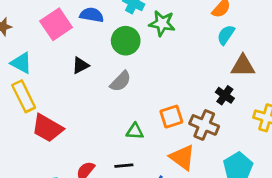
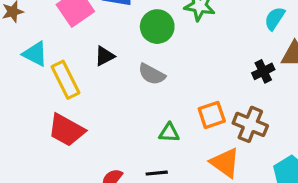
gray semicircle: (121, 81) -> (152, 74), turned 75
black cross: (225, 95) -> (263, 71), moved, turned 30
yellow rectangle: (24, 96) -> (66, 80), moved

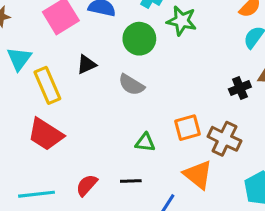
cyan triangle: (35, 54) -> (19, 59), turned 36

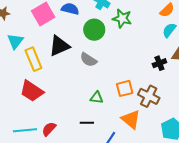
black triangle: (87, 65) -> (59, 46), size x1.6
red semicircle: (87, 185) -> (49, 129), moved

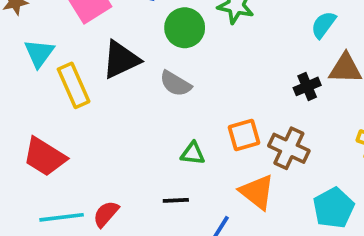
red trapezoid: (32, 91) -> (45, 157), moved

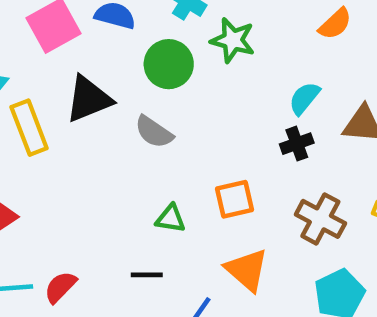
cyan semicircle: (323, 25) -> (304, 98), moved
black cross: (307, 86) -> (297, 144), moved
brown cross: (289, 148) -> (320, 219), moved

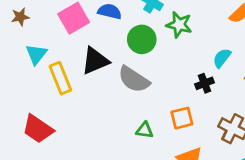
gray semicircle: (154, 132) -> (134, 79), size x1.4
black cross: (297, 144) -> (205, 83), moved

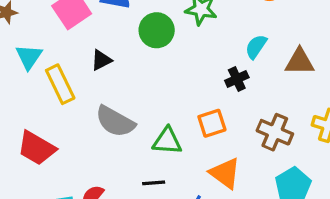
black triangle: (95, 61) -> (101, 60), size x0.6
gray semicircle: (134, 79) -> (115, 121), moved
green triangle: (145, 130) -> (167, 141), size x1.4

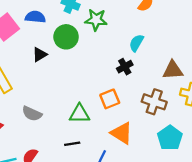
black triangle: (101, 60) -> (40, 55), moved
brown triangle: (300, 62) -> (173, 70), moved
gray semicircle: (115, 121) -> (32, 114), moved, size x0.7

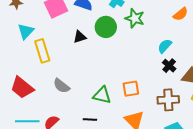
black cross: (125, 67) -> (169, 66), moved, turned -32
brown cross: (154, 102) -> (168, 100), turned -35

